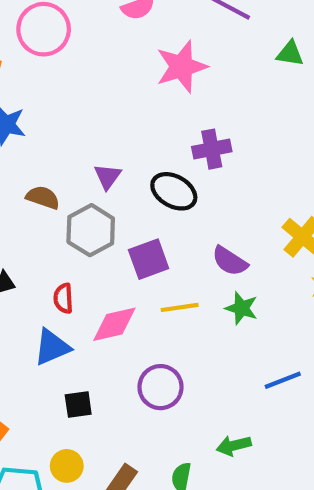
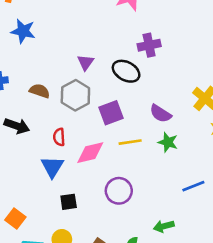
brown semicircle: (43, 197) -> (40, 91), moved
blue triangle: (52, 347) -> (52, 167), turned -35

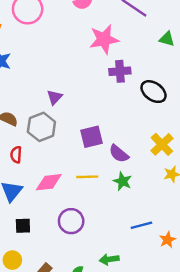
purple cross: (149, 45) -> (120, 71), moved
black ellipse: (126, 71) -> (154, 92), moved
purple square: (111, 113) -> (91, 137), moved
red semicircle: (59, 137) -> (16, 155), moved

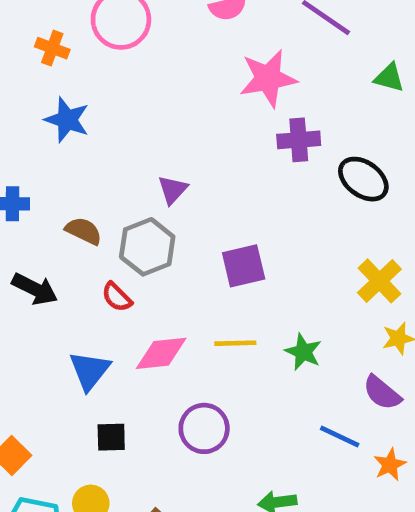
purple semicircle: (119, 154) -> (382, 393), moved
red semicircle: (16, 155) -> (117, 297), moved, turned -49
blue line: (141, 225) -> (340, 437), turned 40

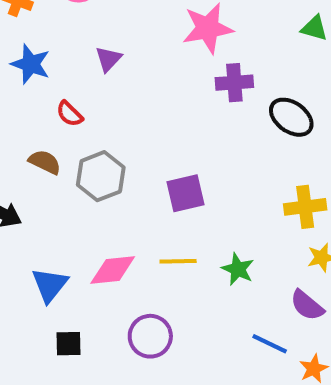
purple triangle: (173, 190) -> (108, 59), moved
yellow cross: (379, 281) -> (305, 207), turned 36
red semicircle: (117, 297) -> (70, 114), moved

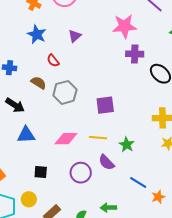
blue triangle: (50, 285) -> (26, 135), moved, turned 42
purple semicircle: (307, 305) -> (106, 162), moved

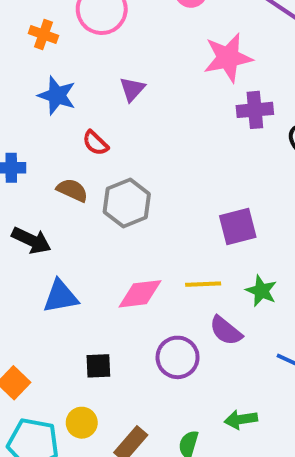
purple square: (105, 105) -> (238, 226), moved

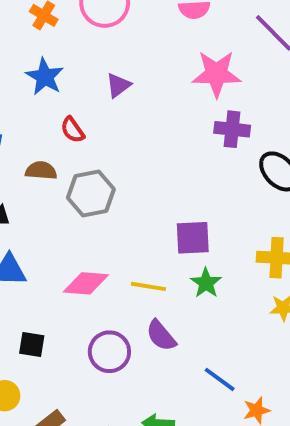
brown semicircle: (72, 190) -> (41, 171), turned -32
green star: (261, 291) -> (206, 283), moved

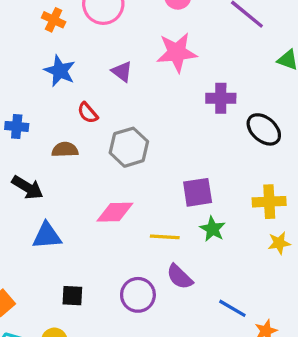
pink star: (216, 74) -> (177, 52), moved
purple triangle: (118, 85) -> (122, 72), turned -40
gray hexagon: (91, 194) -> (129, 147), moved
pink diamond: (86, 283) -> (115, 212), moved

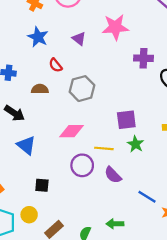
blue triangle: (47, 236) -> (26, 145), turned 42
purple circle: (138, 295) -> (82, 165), moved

